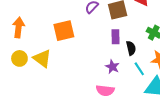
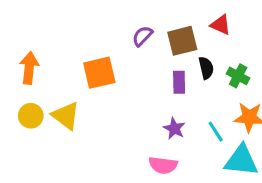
black semicircle: (131, 48) -> (206, 68), moved

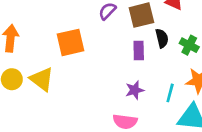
purple star: (174, 128) -> (135, 90), turned 30
cyan line: (216, 132) -> (170, 93), turned 48

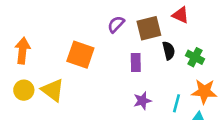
orange square: (70, 42) -> (80, 55), turned 32
purple rectangle: (139, 51) -> (136, 62), moved

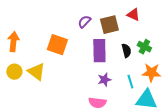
black semicircle: (169, 51) -> (126, 51), moved
purple rectangle: (136, 62) -> (99, 51), size x1.6
cyan line: (177, 103) -> (130, 82), turned -32

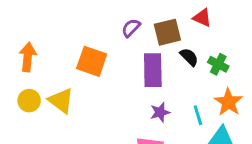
black semicircle: (126, 51) -> (189, 57), moved, turned -32
orange star: (151, 73) -> (228, 102), turned 30

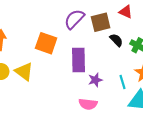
purple semicircle: (131, 28) -> (74, 19), size x1.5
purple rectangle: (153, 70) -> (79, 60), moved

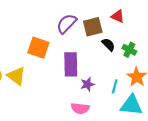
cyan line: (123, 82) -> (115, 86), turned 32

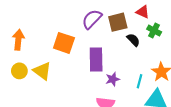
green cross: (129, 50) -> (154, 31), moved

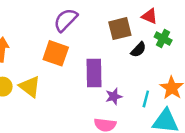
purple semicircle: (92, 19) -> (66, 20), moved
black semicircle: (133, 40) -> (138, 50), turned 88

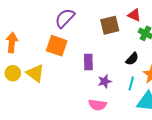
black semicircle: (138, 50) -> (132, 59), moved
purple rectangle: (94, 73) -> (88, 62), size x0.7

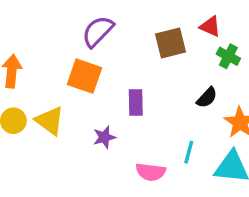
purple star: (105, 81) -> (104, 137), moved
cyan line: (131, 83) -> (189, 152), moved

